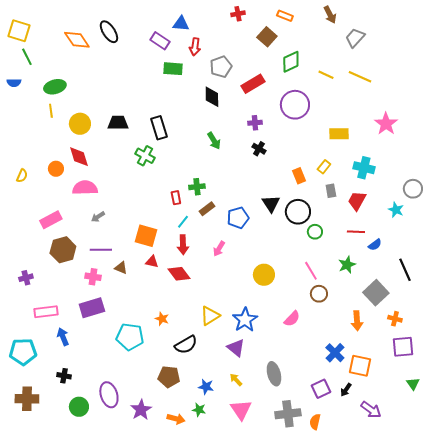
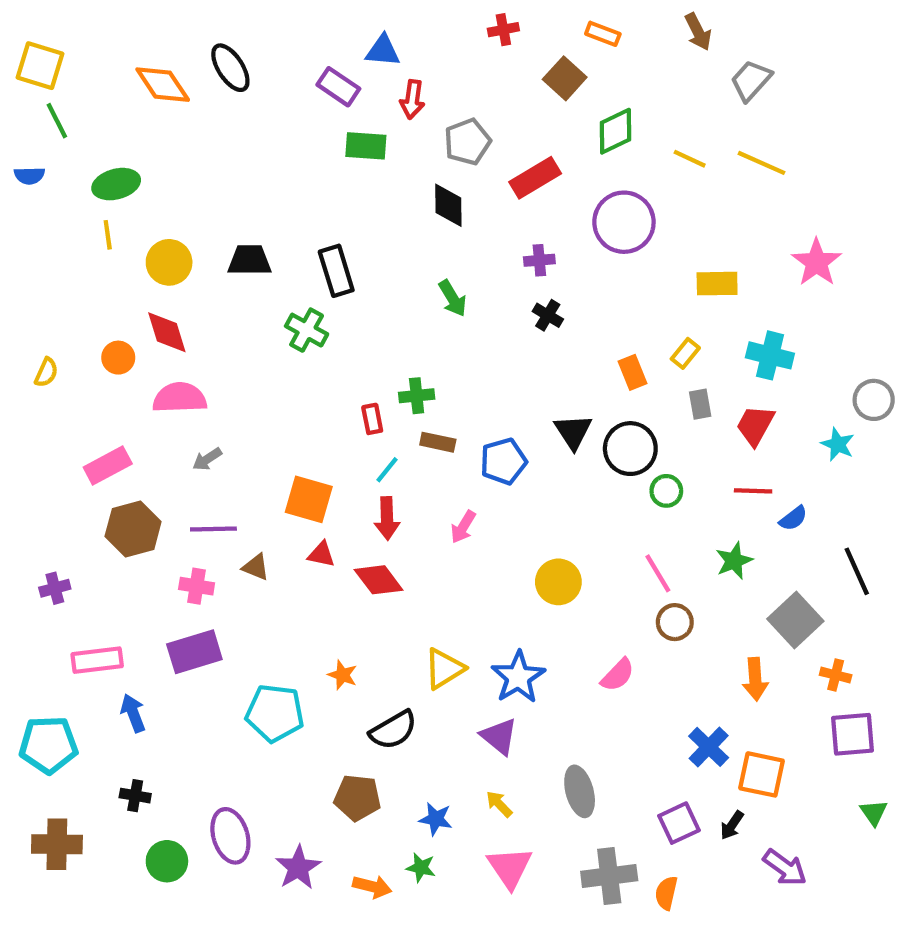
brown rectangle: (207, 209) -> (438, 442), turned 49

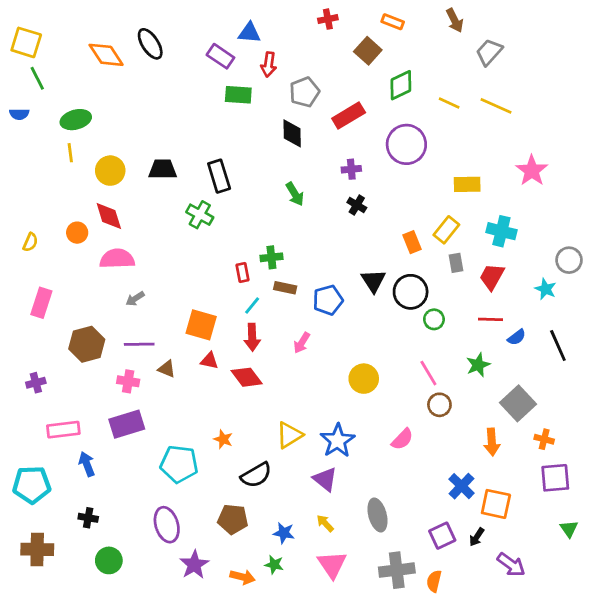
yellow rectangle: (685, 353) -> (446, 230), size x1.4
pink rectangle: (108, 466) -> (41, 303), moved, turned -44
black line: (857, 571) -> (558, 346), moved
purple ellipse: (230, 836) -> (167, 525), moved

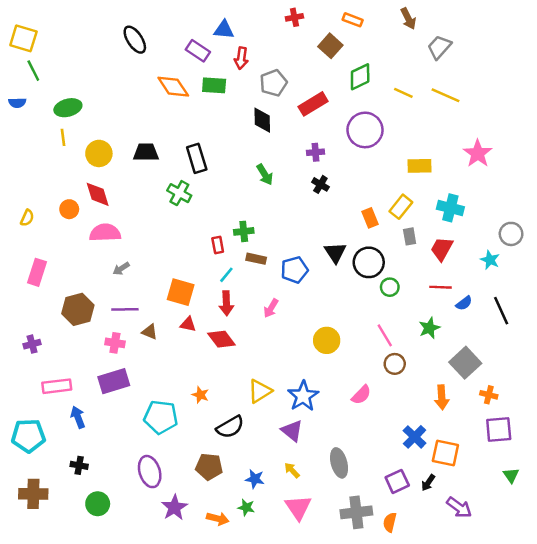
orange diamond: (106, 55) -> (173, 87), moved

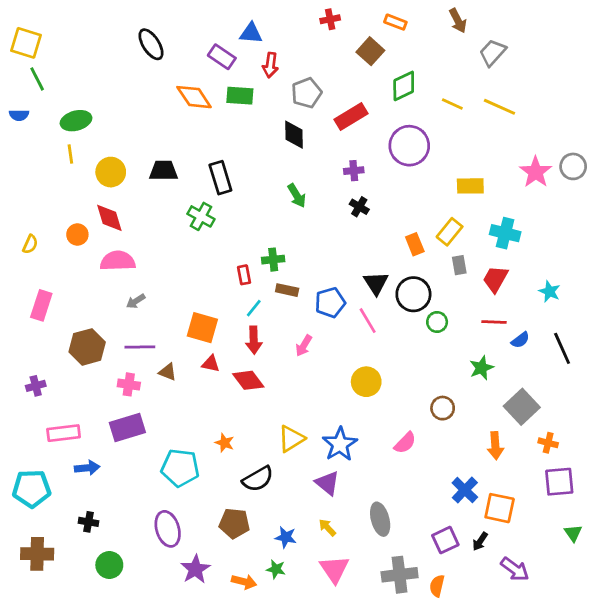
gray circle: (511, 234) -> (573, 166), moved
pink line: (385, 335) -> (368, 321), moved
blue arrow: (78, 417) -> (87, 468), turned 105

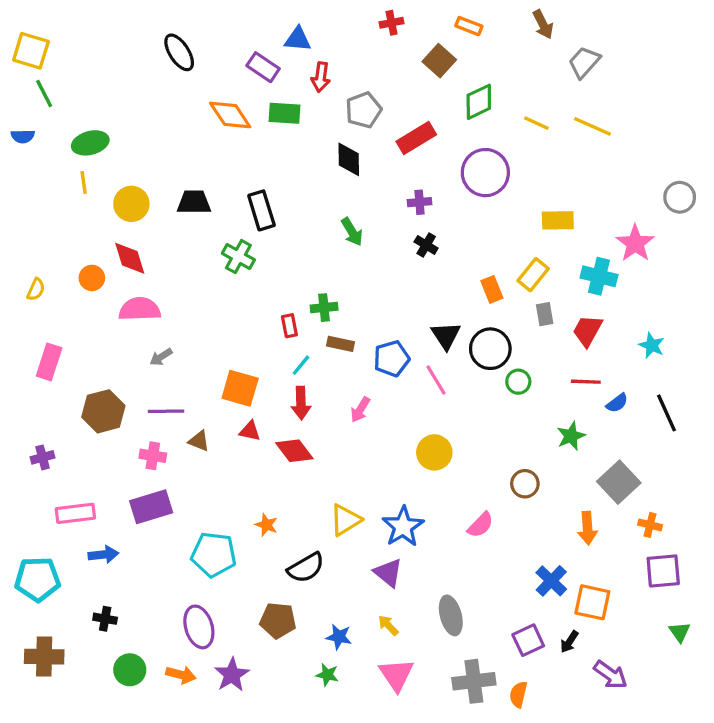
pink star: (536, 172) -> (635, 243), moved
orange arrow: (244, 582) -> (181, 675), moved

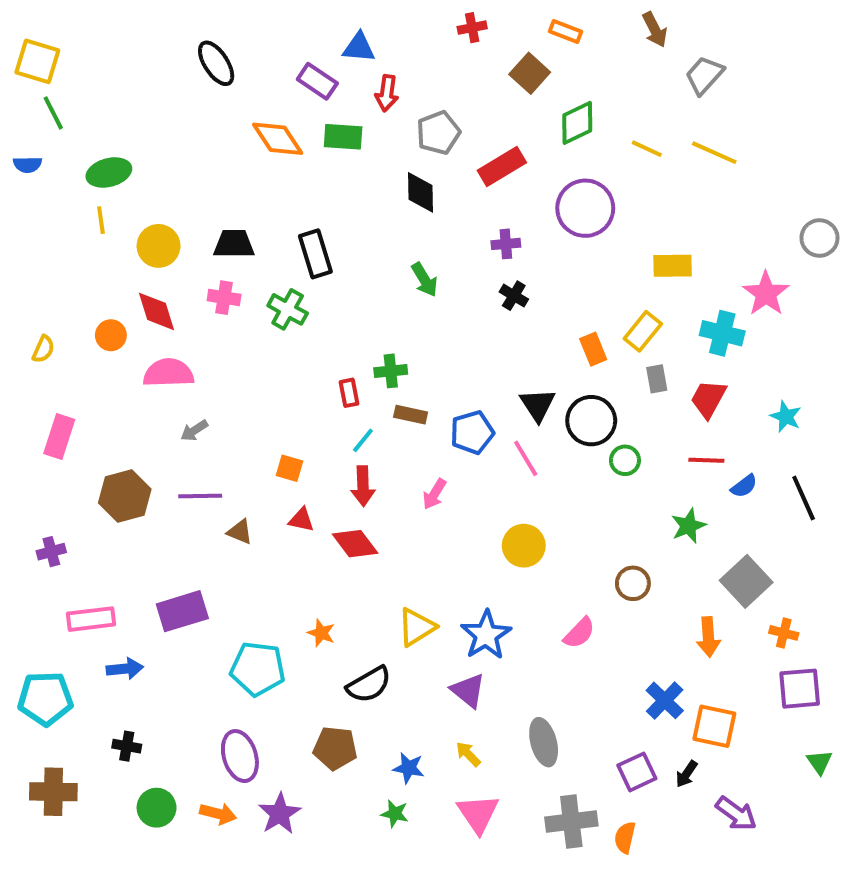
orange square: (240, 388) -> (290, 468), size x0.6
pink cross: (153, 456) -> (224, 298), moved

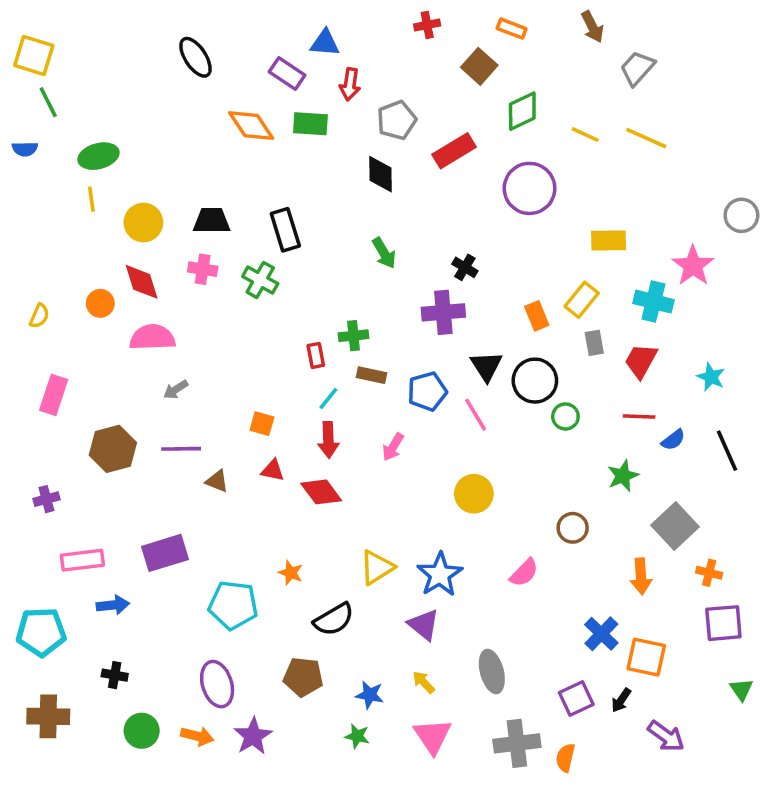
purple cross: (506, 244) -> (443, 312), moved, size x1.6

